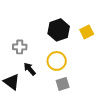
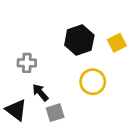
yellow circle: (57, 61) -> (93, 82), moved
gray square: (63, 84) -> (55, 113), moved

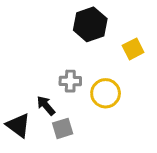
black hexagon: (79, 40) -> (90, 24), moved
gray cross: (27, 63) -> (70, 81), moved

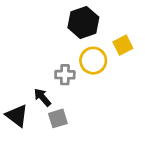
yellow circle: (106, 93) -> (93, 61), moved

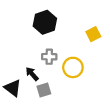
black hexagon: (83, 22) -> (45, 22), moved
yellow circle: (93, 61) -> (73, 67), moved

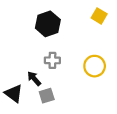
yellow square: (93, 34) -> (99, 16), moved, turned -32
yellow circle: (73, 67) -> (95, 66), moved

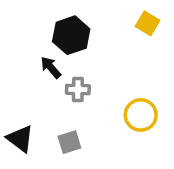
yellow circle: (95, 66) -> (141, 115), moved
black arrow: (34, 79) -> (51, 67), moved

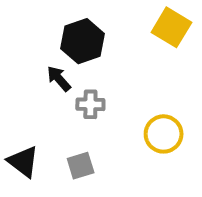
yellow square: (147, 23) -> (171, 27), size x1.4

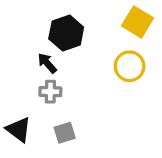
gray cross: (90, 104) -> (50, 92), moved
yellow circle: (164, 134) -> (130, 66), moved

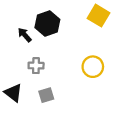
black arrow: (47, 63) -> (25, 35), moved
yellow circle: (130, 66) -> (93, 67), moved

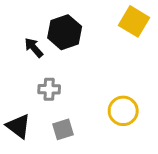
yellow circle: (93, 67) -> (123, 111), moved

